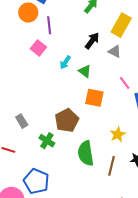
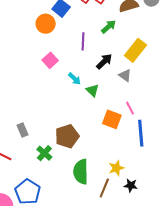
purple line: (49, 25) -> (83, 41), moved
cyan arrow: (65, 62) -> (75, 79), turned -88
orange square: (94, 98) -> (112, 119), moved
yellow star: (118, 134) -> (116, 168), moved

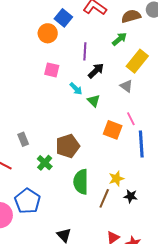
green arrow: (109, 27) -> (119, 39), moved
pink square: (50, 60) -> (52, 70), turned -35
black arrow: (104, 61) -> (96, 71), moved

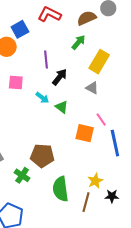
blue square: (63, 18) -> (20, 29), turned 30
brown pentagon: (68, 146) -> (42, 156), turned 30

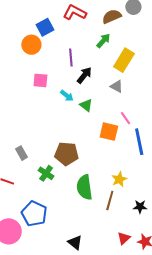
black star: (112, 196) -> (140, 207), moved

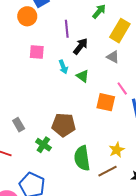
cyan arrow: (67, 96) -> (63, 67), turned 32
brown line: (110, 201) -> (108, 171), turned 48

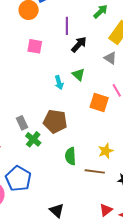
cyan arrow: (63, 67) -> (59, 83), moved
gray rectangle: (19, 125) -> (22, 123), moved
green semicircle: (82, 158) -> (70, 156), size x0.7
brown line: (108, 171) -> (95, 171), turned 30

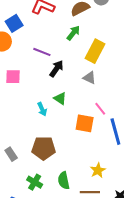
purple line: (67, 26) -> (42, 52), turned -60
green cross: (33, 139) -> (35, 182), moved

